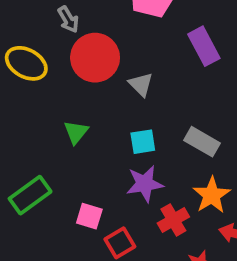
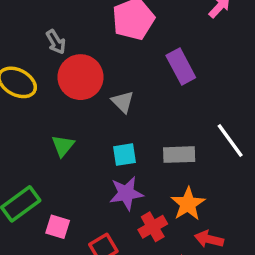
gray rectangle: (202, 142) -> (179, 155), turned -32
pink square: (89, 216) -> (58, 227), moved

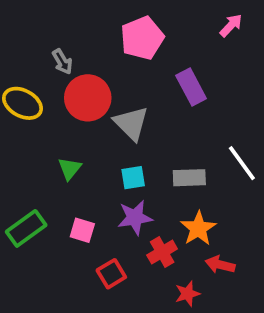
gray triangle: (123, 102) -> (131, 123), size x1.5
pink square: (58, 227) -> (82, 230), moved

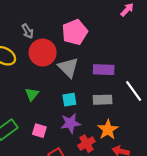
pink pentagon: (142, 38) -> (75, 32), moved
purple rectangle: (191, 87) -> (104, 70), moved, turned -60

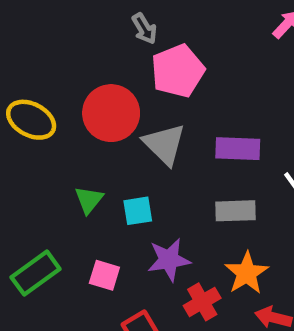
gray arrow: (28, 31) -> (144, 29), moved
cyan square: (69, 100) -> (138, 211), moved

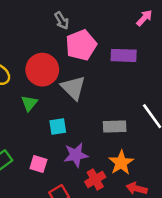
purple rectangle: (238, 149) -> (124, 55), moved
green triangle: (89, 200) -> (29, 103), moved

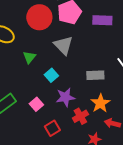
red circle: (42, 70) -> (39, 17), moved
cyan square: (58, 126) -> (51, 75), turned -32
pink square: (38, 164) -> (36, 104), turned 32

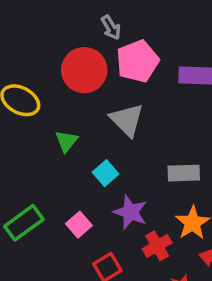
purple star: (65, 97) -> (130, 212), turned 30

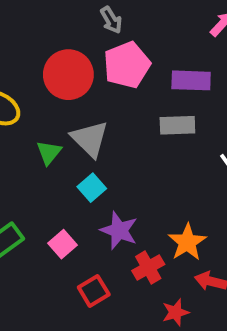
gray arrow: (111, 27) -> (111, 20), moved
gray triangle: (127, 120) -> (90, 139), moved
gray rectangle: (184, 173) -> (177, 125), moved

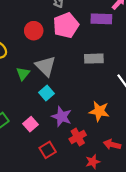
red circle: (68, 75) -> (34, 31), size x0.7
purple rectangle: (191, 80) -> (101, 19), moved
orange star: (187, 242) -> (99, 111), moved, turned -30

